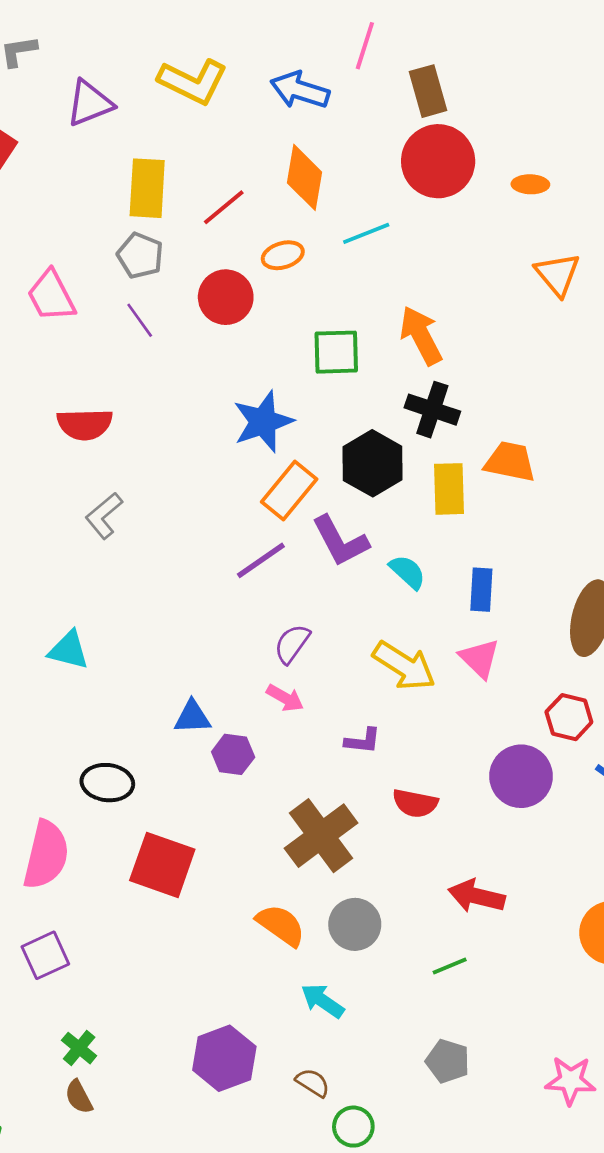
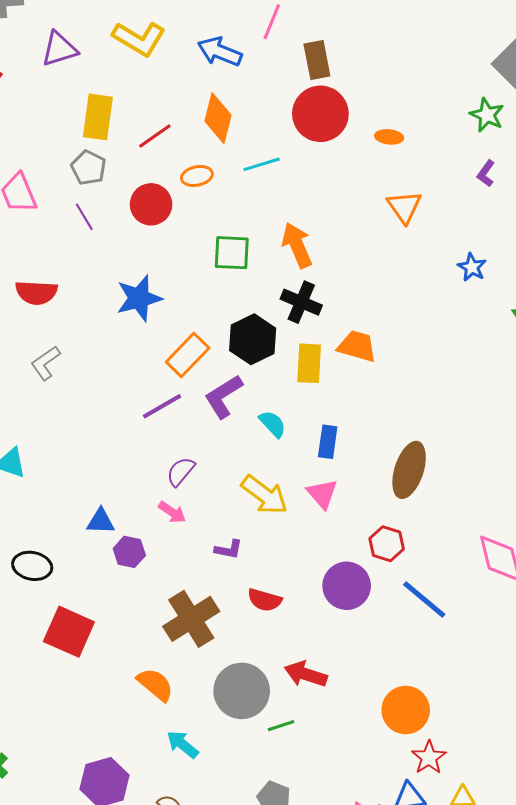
blue star: (263, 422) -> (139, 298), moved
purple L-shape: (340, 541) -> (223, 396), turned 81
gray circle: (355, 924) -> (242, 691), moved, size x1.4

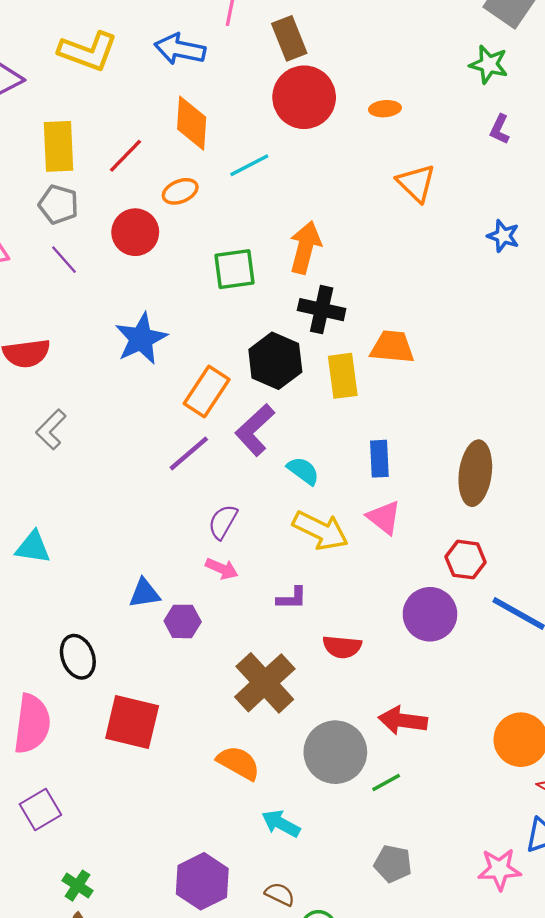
orange arrow: (297, 245) -> (305, 247), turned 48
cyan semicircle: (273, 424) -> (303, 471), moved
black ellipse: (32, 566) -> (78, 657), turned 69

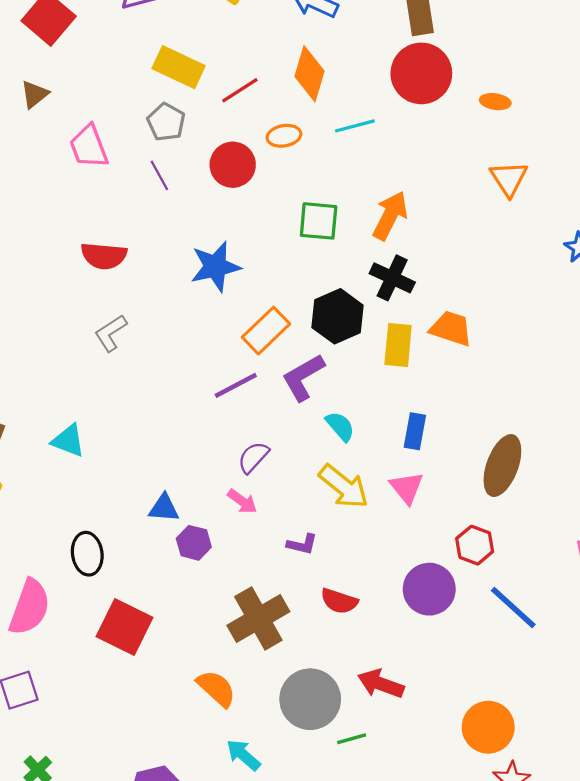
yellow rectangle: (59, 146) -> (179, 67), turned -75

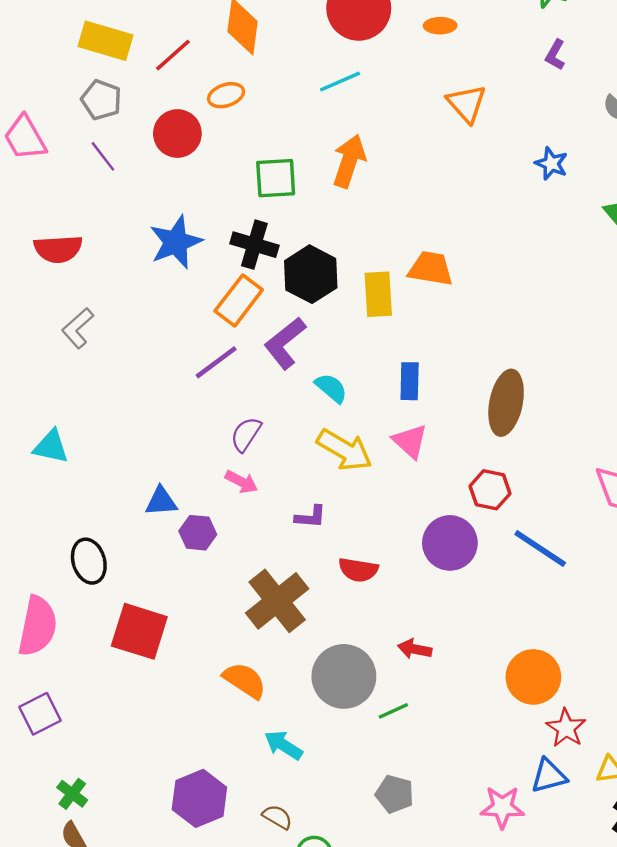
cyan line: (355, 126) -> (340, 82), moved
black cross: (392, 278) -> (254, 245), moved
red arrow: (381, 684) -> (415, 649), size x0.7

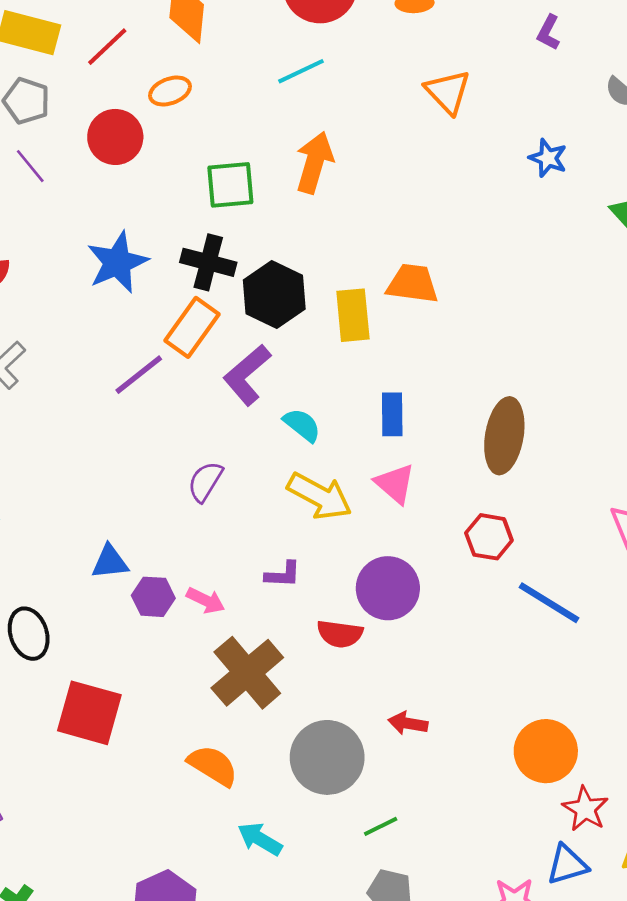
purple line: (216, 362) -> (139, 375), moved
pink arrow: (241, 482) -> (206, 600), moved
purple circle: (450, 543) -> (388, 588), moved
green line: (393, 711) -> (381, 826), moved

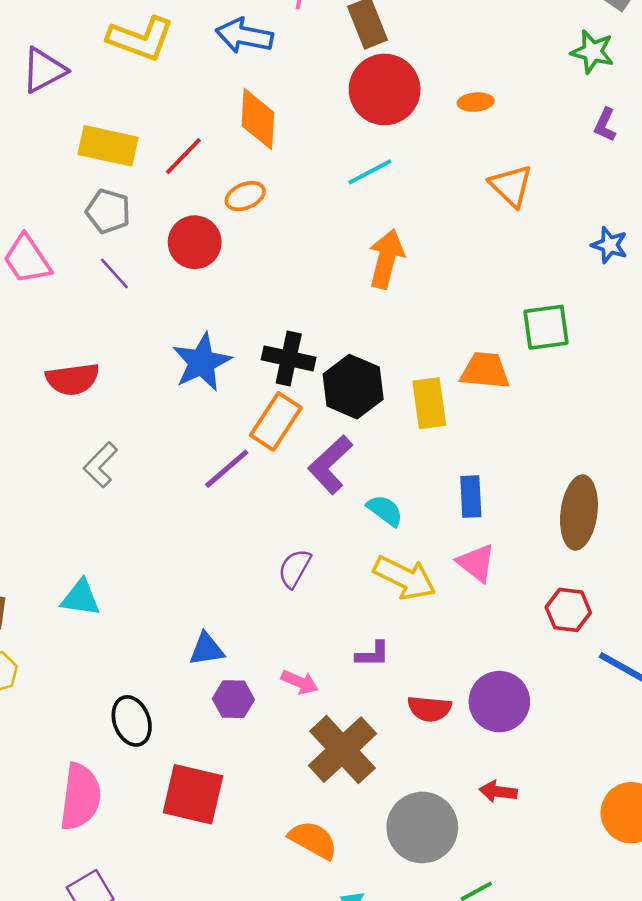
green square: (230, 185) -> (546, 327), moved
purple circle: (388, 588) -> (499, 702), moved
purple hexagon: (153, 597) -> (233, 699), moved

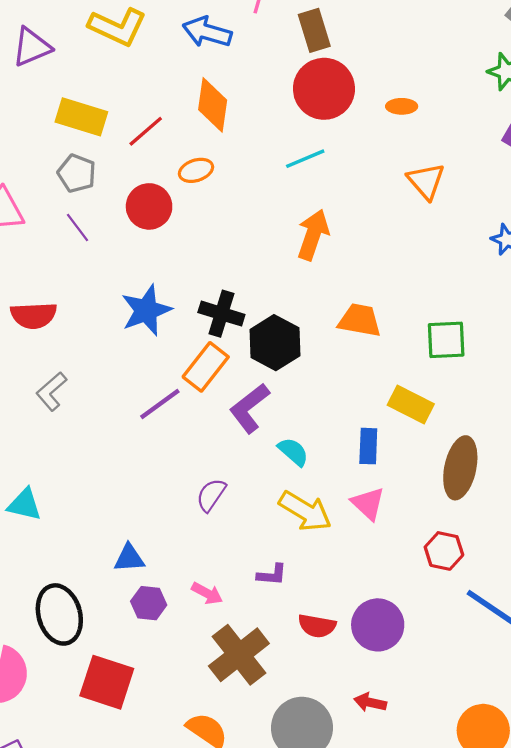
green square: (546, 327) -> (446, 340), moved
orange trapezoid: (485, 371) -> (360, 320), moved
yellow rectangle: (429, 403) -> (411, 405), moved, turned -60
black ellipse: (132, 721) -> (59, 614), size x1.4

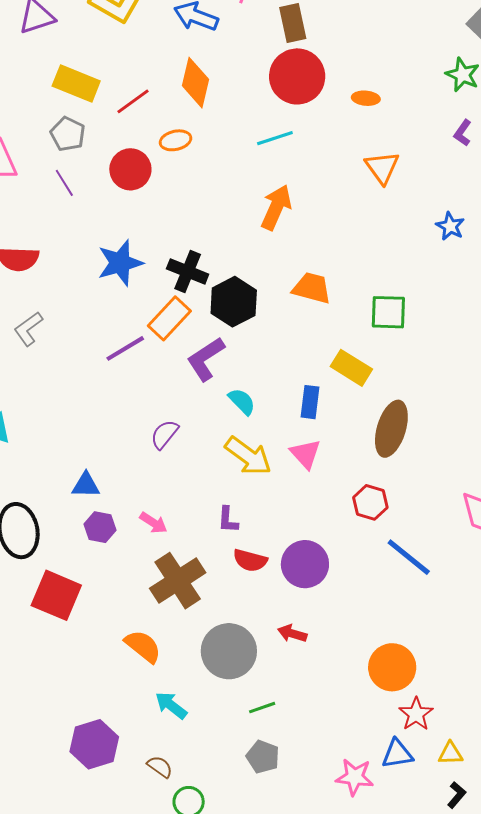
purple L-shape: (272, 575) -> (228, 520), moved, turned 84

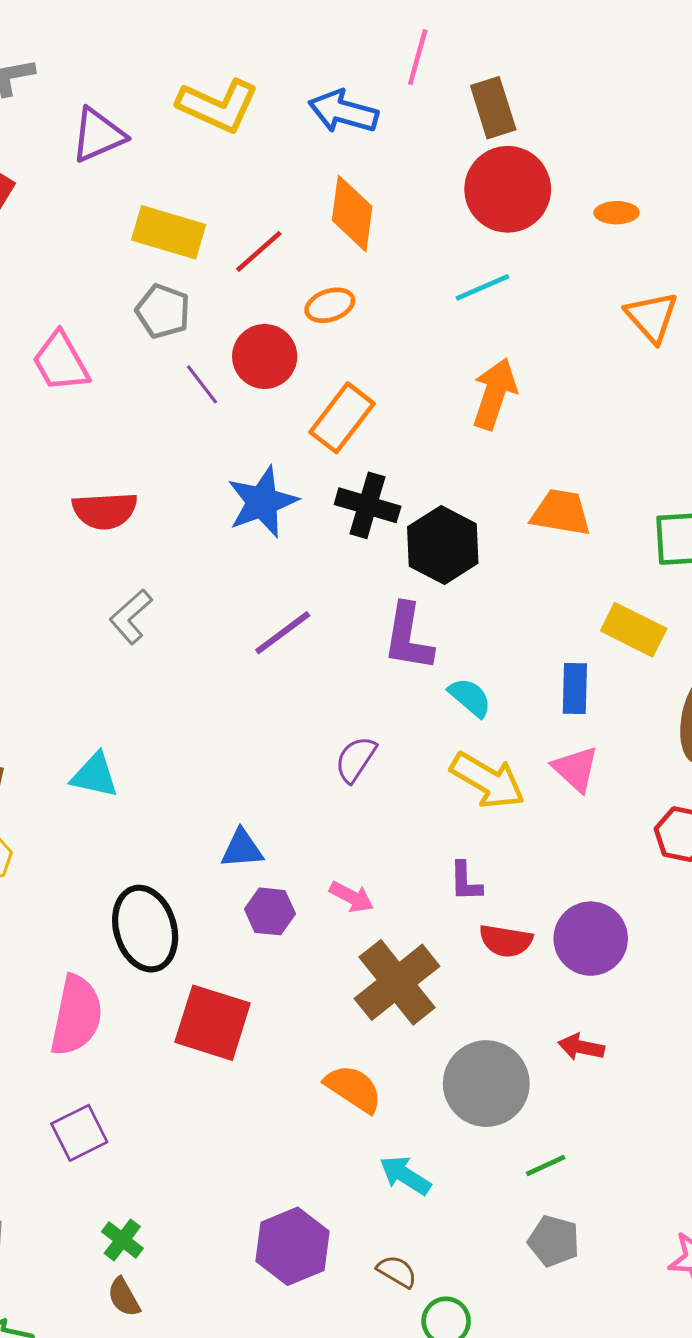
purple line: (64, 183) -> (202, 384), moved
orange rectangle: (169, 318) -> (342, 418), moved
purple L-shape: (206, 359) -> (408, 637), turned -42

